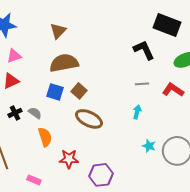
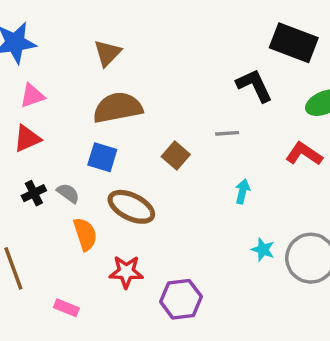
gray line: (142, 84) -> (227, 133), moved
brown square: (79, 91) -> (176, 156), moved
brown ellipse: (89, 119) -> (131, 207), moved

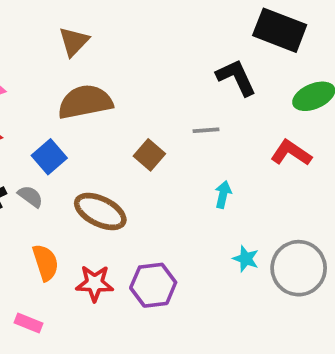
blue square: (102, 157) -> (49, 157), moved, turned 32
orange semicircle: (85, 234) -> (45, 262), moved
purple hexagon: (181, 299) -> (153, 285), moved

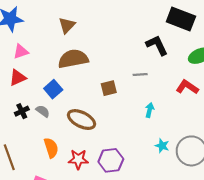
brown square: (149, 155) -> (109, 88), turned 35

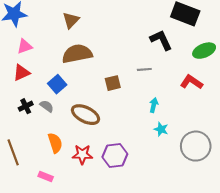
cyan star: (162, 146) -> (161, 129), moved

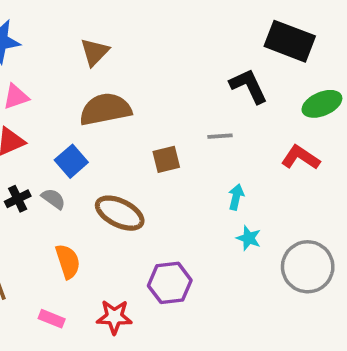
red star: (82, 154) -> (114, 317), moved

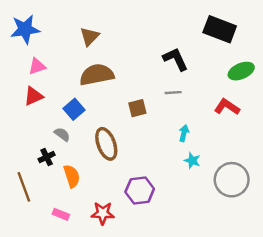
black L-shape: (249, 86) -> (176, 59), moved
black cross: (18, 199) -> (47, 157), moved
brown ellipse: (120, 213) -> (106, 144), turned 44

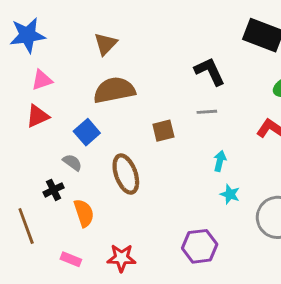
purple hexagon: (140, 190) -> (200, 246), moved

